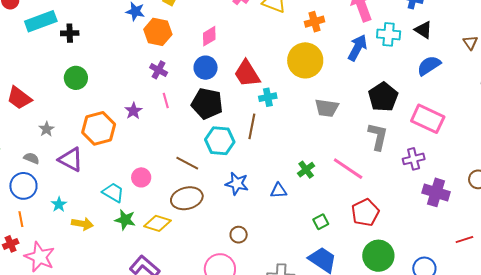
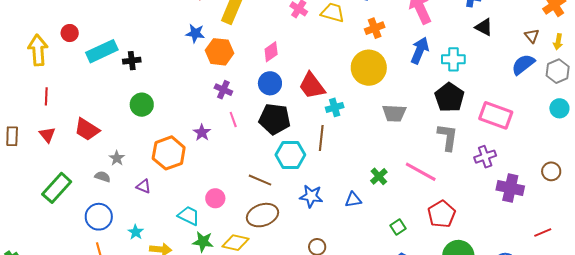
cyan cross: (389, 34) -> (453, 59), moved
blue semicircle: (429, 66) -> (523, 64), moved
gray semicircle: (32, 158) -> (103, 177), moved
purple triangle: (71, 159) -> (144, 186), size x0.6

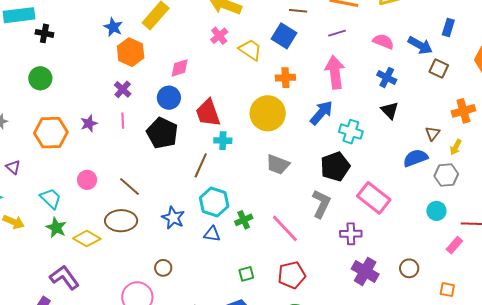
cyan hexagon: (290, 155) -> (214, 202), moved
purple triangle: (144, 186) -> (13, 167), moved
pink circle: (215, 198) -> (87, 180), moved

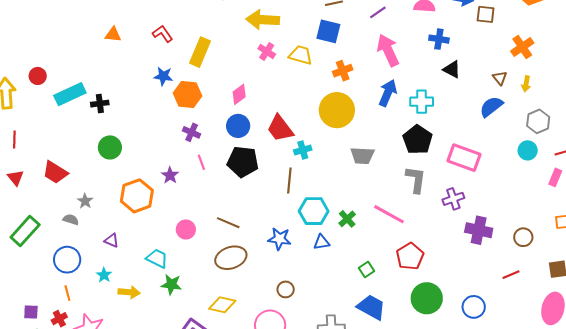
gray hexagon: (446, 175) -> (538, 121), moved
yellow diamond: (87, 239) -> (222, 305), moved
brown circle: (409, 268) -> (523, 237), moved

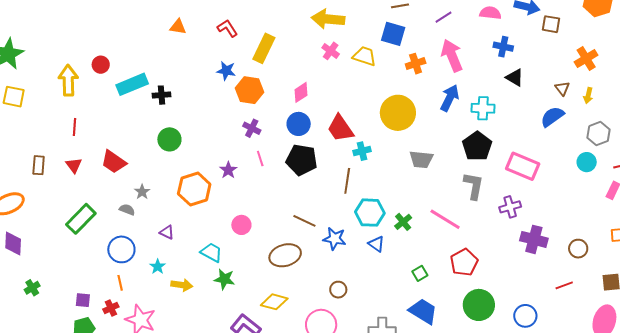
orange cross: (343, 71) -> (416, 64), moved
brown line: (228, 223) -> (304, 221), moved
blue triangle: (322, 242) -> (376, 244), turned 42

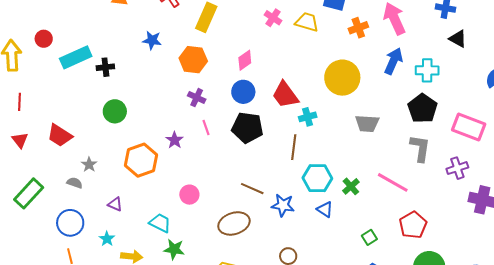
blue star: (226, 71) -> (152, 40), moved

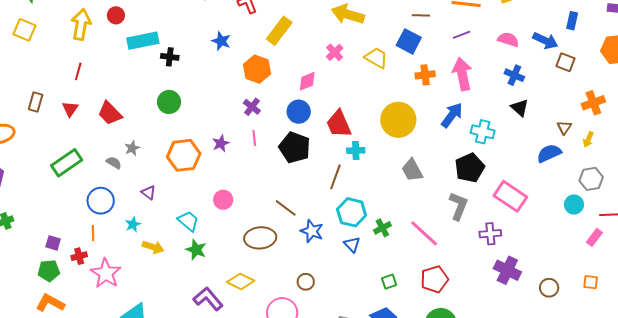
pink cross: (273, 18) -> (335, 52), moved
gray trapezoid: (367, 123) -> (412, 170), turned 45

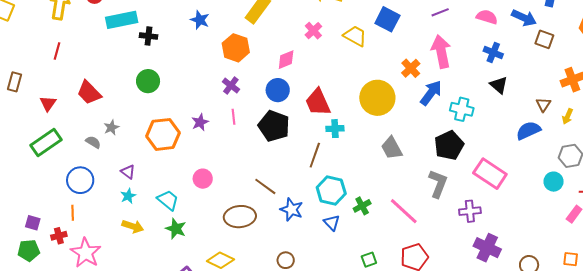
orange cross: (425, 75) -> (411, 68), moved, turned -36
red triangle: (70, 109) -> (48, 104), moved
cyan star: (133, 224) -> (128, 196), moved

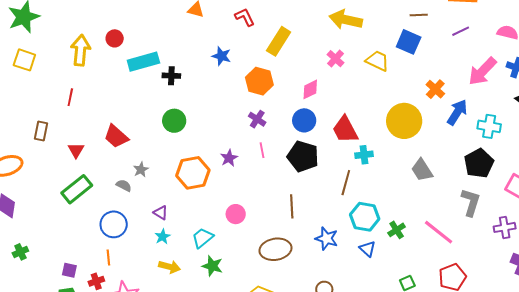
red line: (57, 51) -> (70, 97), moved
pink arrow: (441, 52) -> (482, 71), moved, turned -120
brown line: (265, 186) -> (292, 206), moved, turned 55
cyan trapezoid: (168, 200) -> (203, 238), turned -75

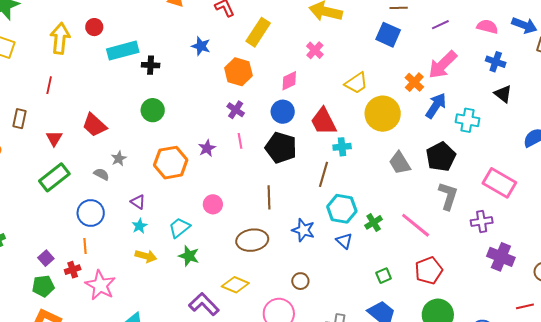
yellow trapezoid: (377, 61) -> (356, 83), moved, turned 120
pink arrow: (482, 71) -> (443, 65), moved
black pentagon: (479, 163) -> (441, 157), moved
purple square: (69, 270) -> (46, 258), turned 35

